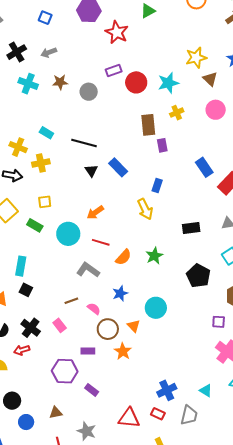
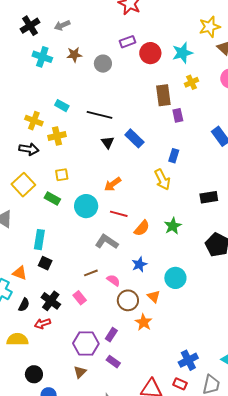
purple rectangle: (88, 351) -> (111, 335), moved, turned -56
brown triangle: (56, 413) -> (80, 372), moved, turned -32

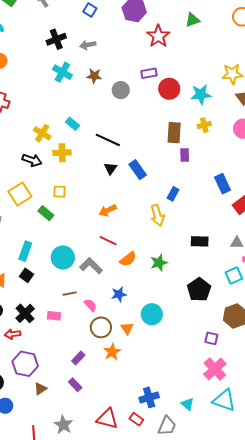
cyan circle: (86, 206) -> (63, 257), moved
pink rectangle: (80, 298) -> (54, 316), turned -56
purple hexagon: (86, 343) -> (25, 364), moved

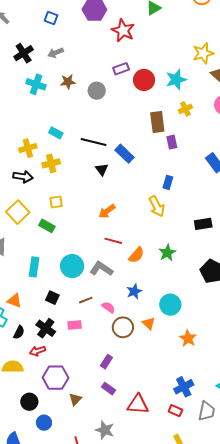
yellow cross: (42, 133) -> (28, 148), turned -36
blue rectangle: (138, 170) -> (125, 154), moved
black square: (26, 275) -> (52, 298), moved
orange star: (112, 352) -> (188, 338), moved
red triangle: (107, 419) -> (138, 404), moved

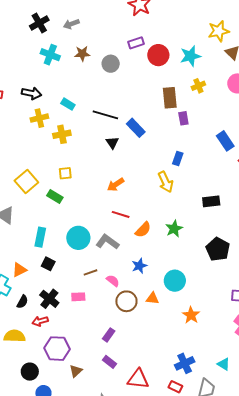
black arrow: (23, 177) -> (32, 93), moved
black square: (52, 298) -> (48, 264), moved
orange triangle: (15, 301) -> (19, 270), turned -49
orange triangle: (149, 323) -> (152, 298), turned -40

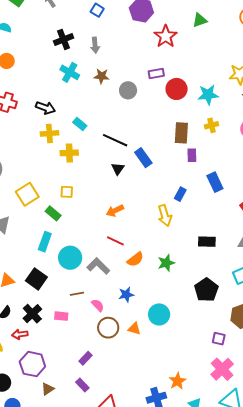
gray arrow: (71, 24) -> (95, 45), turned -84
blue rectangle: (225, 141) -> (215, 182), moved
cyan rectangle: (40, 237) -> (45, 242), moved
black square: (48, 264) -> (36, 279), size x1.5
orange star: (191, 315) -> (177, 381), moved

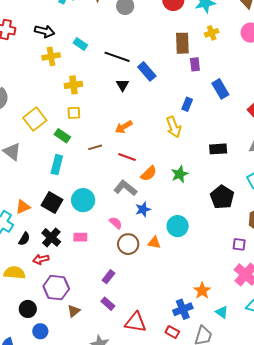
yellow cross: (69, 153) -> (73, 85), moved
cyan circle: (70, 258) -> (83, 200), moved
gray L-shape: (98, 266) -> (125, 188), moved
brown line: (77, 294) -> (95, 147), moved

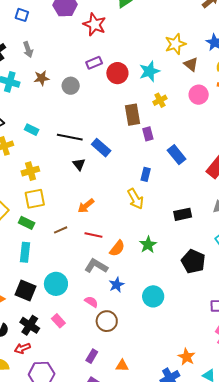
yellow square: (74, 113) -> (35, 199), size x1.5
pink rectangle: (80, 237) -> (58, 321), turned 56
orange triangle: (154, 243) -> (122, 366), moved

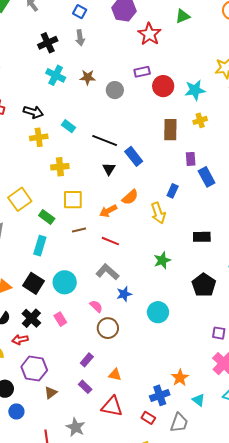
gray arrow: (28, 50) -> (80, 38), moved
purple rectangle: (148, 134) -> (191, 159), moved
yellow square: (35, 199) -> (73, 200), moved
orange semicircle: (117, 248) -> (130, 197), moved

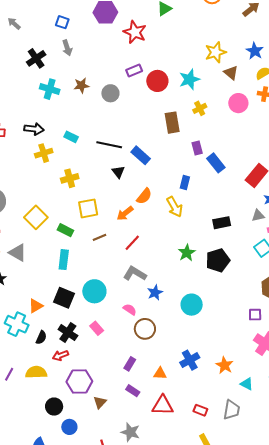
red line: (110, 241) -> (132, 243), turned -60
black pentagon: (204, 285) -> (218, 260), moved, turned 30
blue cross: (160, 395) -> (190, 360), moved

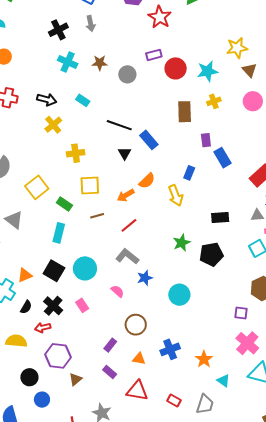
cyan rectangle: (71, 137) -> (83, 100), moved
yellow cross: (44, 153) -> (53, 125), turned -30
brown circle: (145, 329) -> (136, 325), moved

